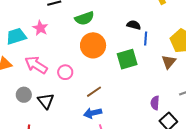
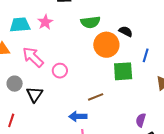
black semicircle: (134, 25) -> (126, 31), moved
orange circle: (93, 45) -> (106, 45), moved
brown line: (94, 92) -> (96, 97), moved

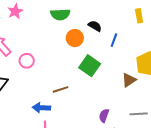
orange circle: (106, 45) -> (75, 38), size x0.7
blue line: (146, 55) -> (114, 40), moved
green square: (123, 71) -> (90, 66), turned 35

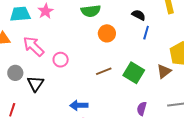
black semicircle: (95, 26) -> (139, 15), moved
green square: (90, 66) -> (134, 73), moved
brown line: (61, 89) -> (104, 71), moved

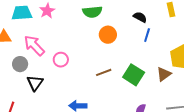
gray circle: (15, 73) -> (20, 64), moved

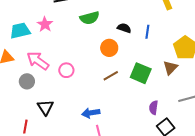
black semicircle: (140, 17) -> (124, 28), moved
orange circle: (108, 35) -> (109, 48), moved
black triangle: (35, 83) -> (45, 107), moved

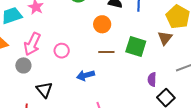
pink arrow: (38, 61) -> (32, 44), turned -95
brown line: (111, 76) -> (106, 52), turned 35
blue arrow: (91, 113) -> (86, 75), moved

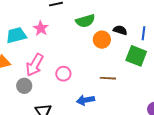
orange circle: (102, 24) -> (102, 40), moved
green square: (136, 46) -> (136, 56), moved

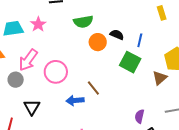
pink circle: (63, 74) -> (56, 72), size x1.5
brown line: (108, 78) -> (93, 88), moved, turned 42

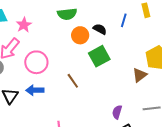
pink star: (38, 24) -> (24, 25), moved
blue line: (140, 40) -> (124, 20), moved
green square: (130, 62) -> (99, 56), moved, turned 30
blue arrow: (75, 100) -> (35, 90), moved

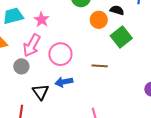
brown line: (73, 81) -> (100, 66), turned -42

